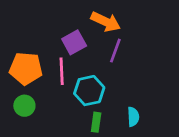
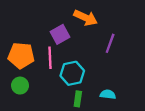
purple line: (115, 51) -> (110, 43), moved
cyan semicircle: (133, 117) -> (108, 94), turned -80

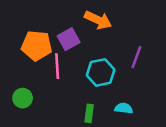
purple line: (110, 43) -> (136, 57), moved
orange pentagon: (21, 56) -> (37, 46), moved
cyan hexagon: (72, 73) -> (101, 72), moved

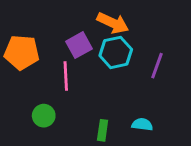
orange pentagon: (37, 46) -> (22, 52), moved
cyan hexagon: (101, 72) -> (116, 52), moved
green circle: (23, 98) -> (44, 116), moved

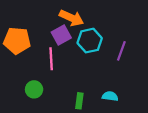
orange arrow: (113, 23) -> (71, 18), moved

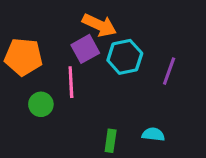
green circle: (34, 89) -> (41, 104), moved

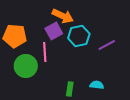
purple line: (169, 71) -> (107, 45), turned 42
green circle: (41, 104) -> (26, 66), size x1.5

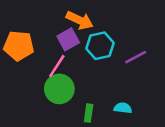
pink line: (45, 52) -> (57, 66), turned 36
green circle: (26, 66) -> (59, 89), moved

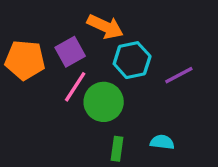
purple square: (68, 39) -> (70, 52), moved
green circle: (59, 89) -> (104, 102), moved

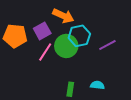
green circle: (104, 102) -> (66, 46), moved

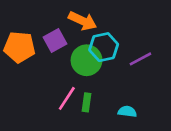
pink line: (45, 52) -> (67, 98), moved
green rectangle: (70, 89) -> (87, 102), moved

